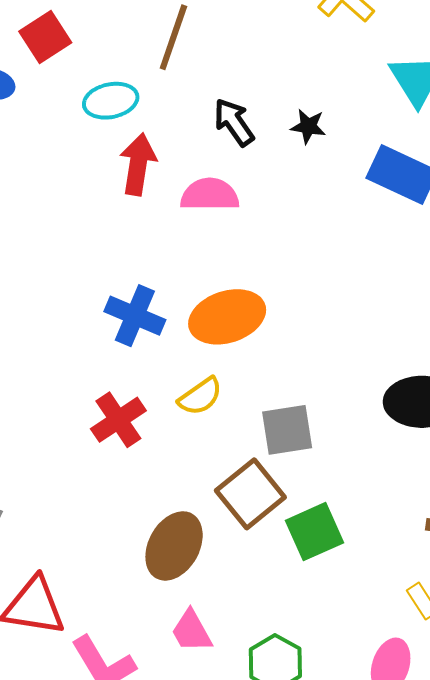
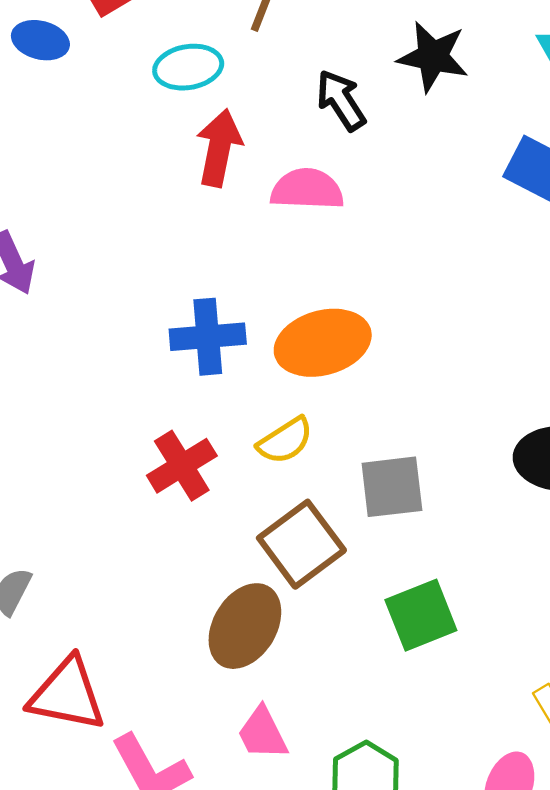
black star: (308, 126) -> (433, 57), moved, size x1.6
blue cross: (135, 316) -> (208, 337), turned -30
brown square: (250, 494) -> (301, 544), moved

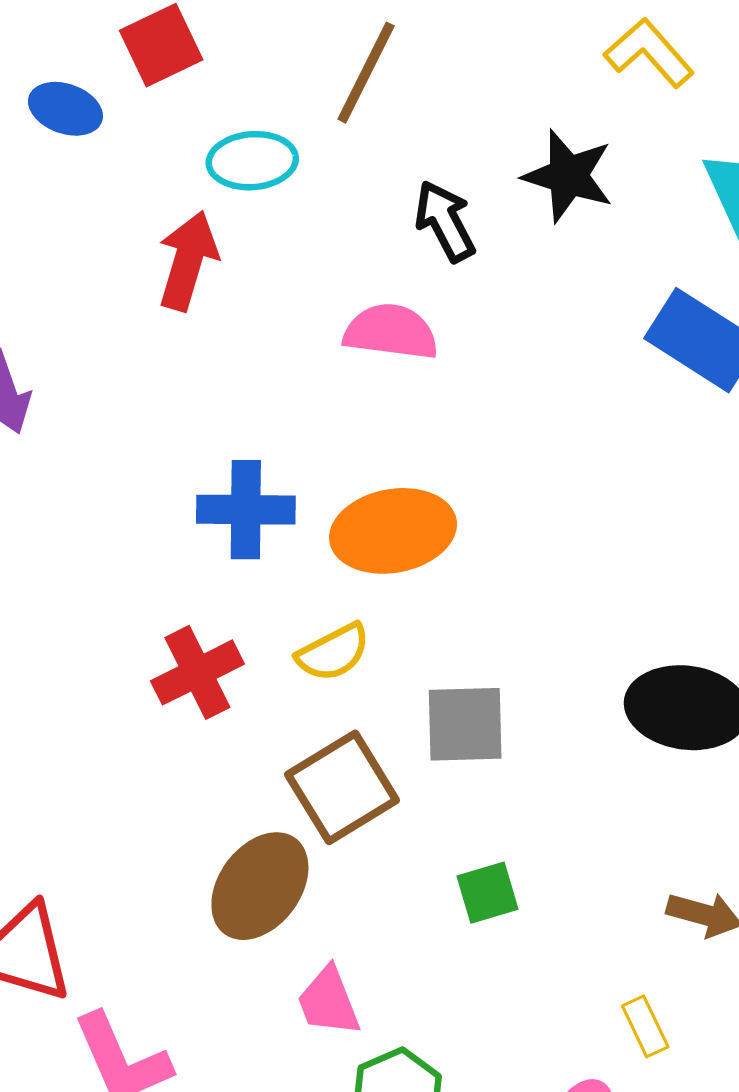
red arrow: (219, 148) -> (188, 261), moved
green square: (421, 615) -> (487, 893), size x0.7
pink trapezoid: (262, 733) -> (328, 1001), moved

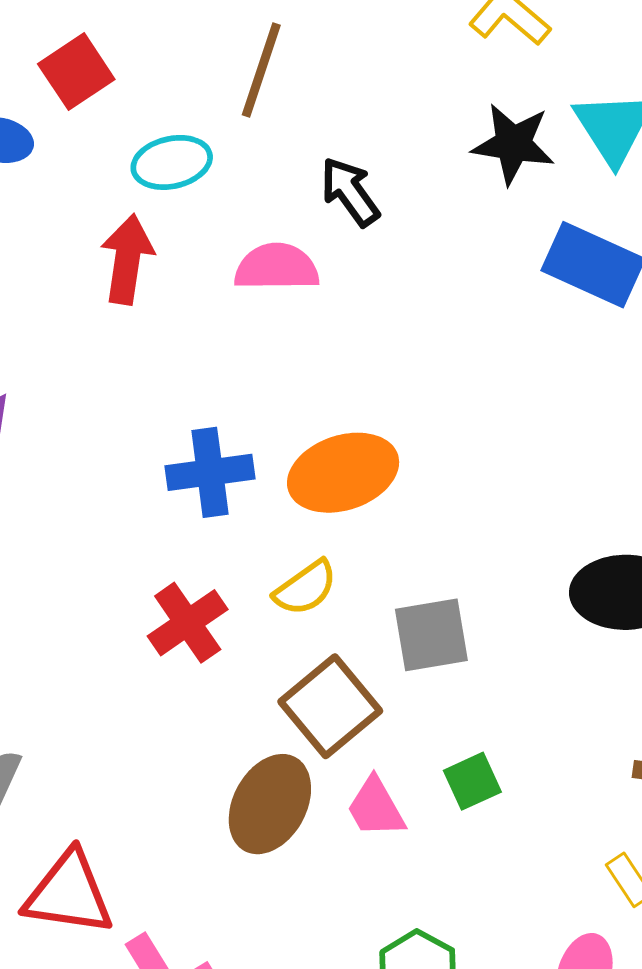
black star: (568, 176) -> (513, 144), moved
pink semicircle: (391, 332) -> (277, 267), moved
pink trapezoid: (328, 1001) -> (376, 808), moved

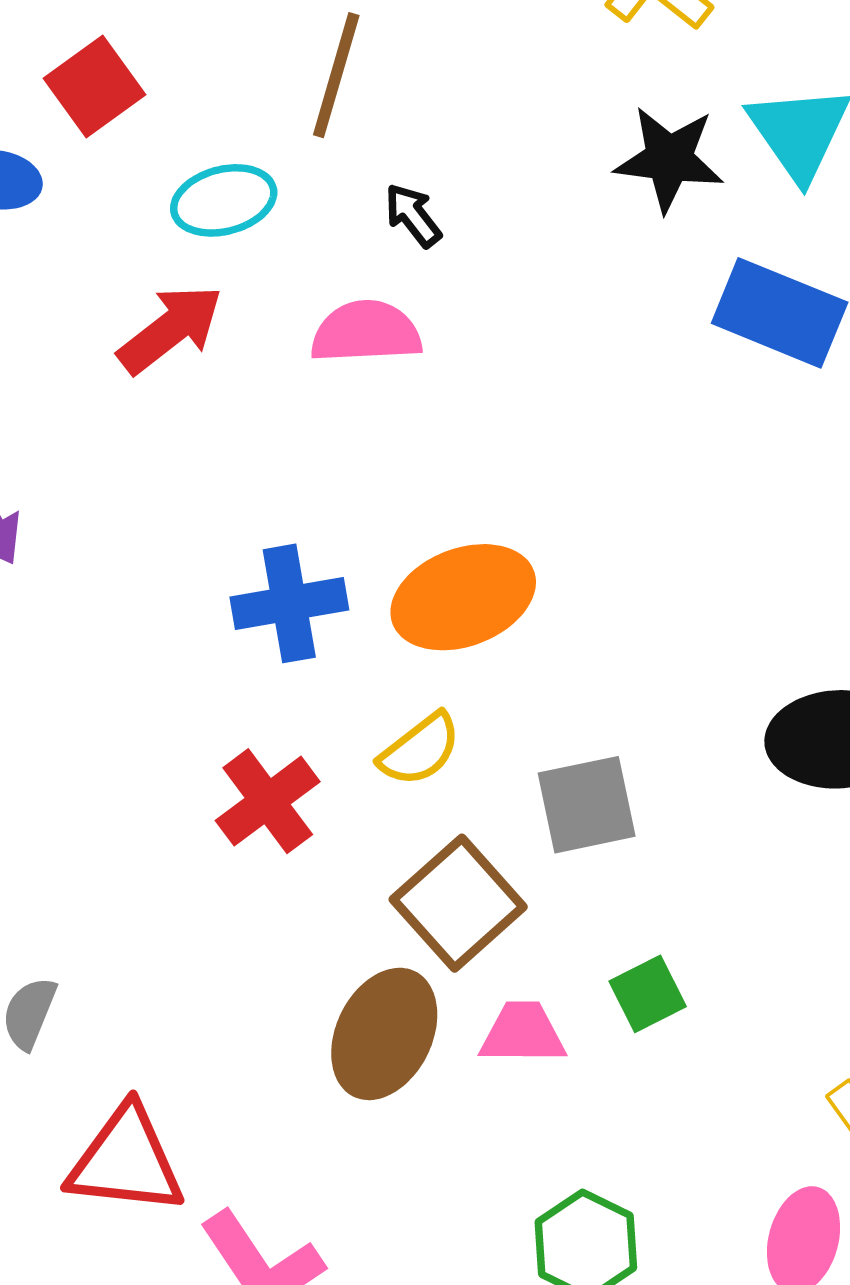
black arrow: (350, 192) -> (413, 215), moved, size x0.7
red arrow: (127, 259) -> (170, 329), turned 46
pink trapezoid: (376, 808) -> (523, 1033), turned 122

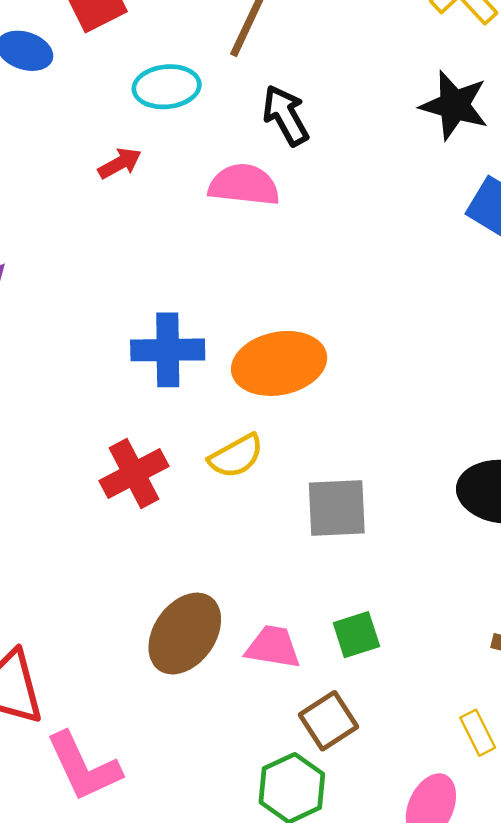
black arrow: (413, 215) -> (286, 115), size x1.4
red arrow: (170, 329) -> (120, 163), size x0.6
brown square: (458, 903) -> (329, 721), moved, size x0.7

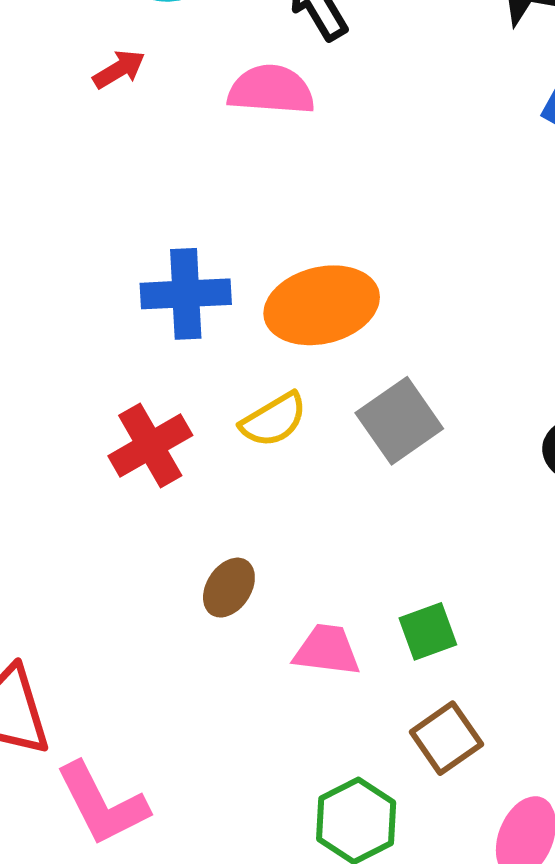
gray square: (337, 508) -> (399, 421), moved, turned -30
brown ellipse: (185, 634) -> (229, 588), moved, size x0.6
brown square: (329, 721) -> (446, 738), moved

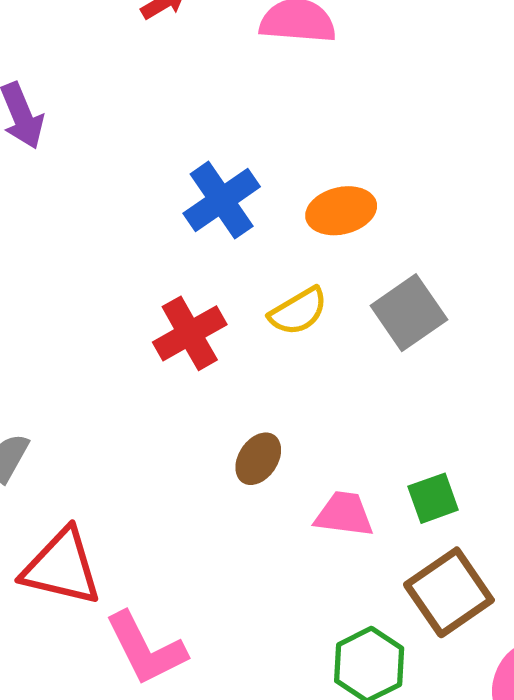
blue cross: (186, 294) -> (222, 200), turned -32
orange ellipse: (322, 305) -> (341, 211), size x0.7
brown square: (446, 738) -> (449, 592), size x1.4

